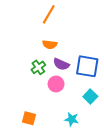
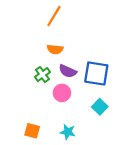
cyan star: (72, 119) -> (68, 132), moved

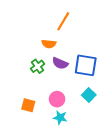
orange line: (54, 16) -> (63, 21), moved
pink circle: (62, 93) -> (57, 99), moved
orange square: (32, 131) -> (28, 105), moved

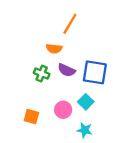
green cross: (38, 66) -> (42, 74), turned -32
cyan square: (89, 95) -> (86, 102), moved
cyan star: (60, 118) -> (85, 130), moved

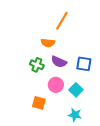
blue square: (95, 72) -> (84, 64), size x0.7
pink circle: (63, 110) -> (56, 85), moved
orange square: (31, 117) -> (39, 103), moved

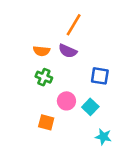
orange semicircle: (48, 43) -> (41, 51), moved
purple semicircle: (59, 62) -> (68, 51), moved
cyan star: (75, 115) -> (103, 137), moved

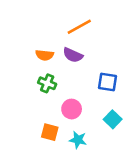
orange line: (74, 25) -> (79, 27), turned 30
cyan square: (90, 107) -> (113, 119), moved
cyan star: (103, 137) -> (78, 140), moved

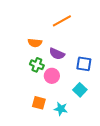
purple semicircle: (73, 55) -> (57, 54), moved
pink circle: (72, 109) -> (52, 76), moved
cyan square: (113, 119) -> (80, 90), moved

